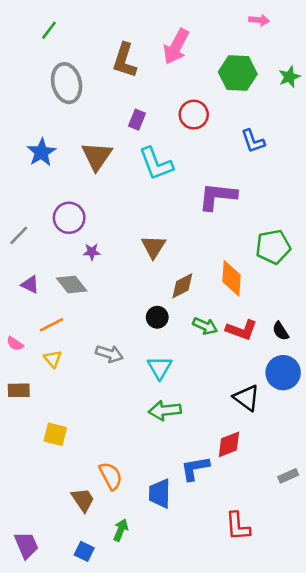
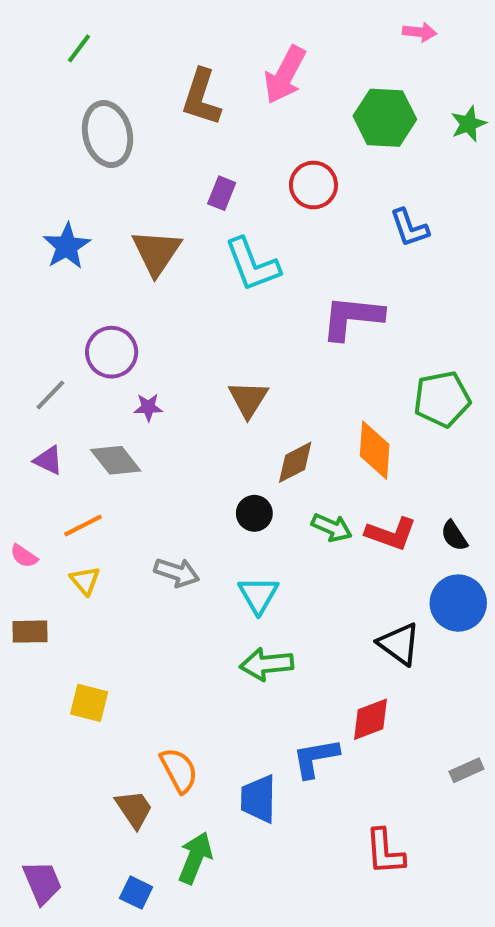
gray line: (19, 235) -> (50, 395), moved
green arrow: (121, 530) -> (195, 858), size x1.4

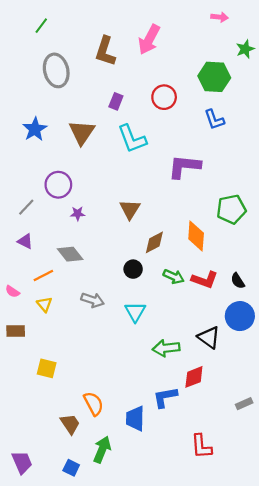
green hexagon: (385, 118) -> (214, 77), moved
green star: (468, 124) -> (245, 49), moved
gray diamond: (116, 460) -> (70, 254), moved
green arrow: (267, 664) -> (166, 348), moved

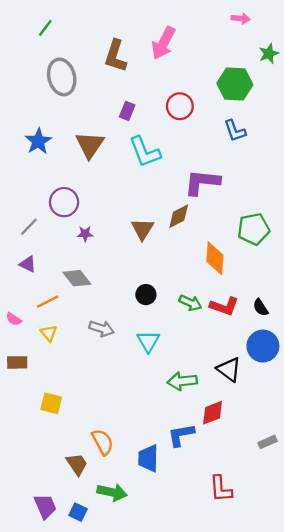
brown diamond: (154, 242) -> (179, 216), moved
green arrow: (102, 450) -> (112, 492), turned 80
purple trapezoid: (22, 462) -> (45, 506), moved

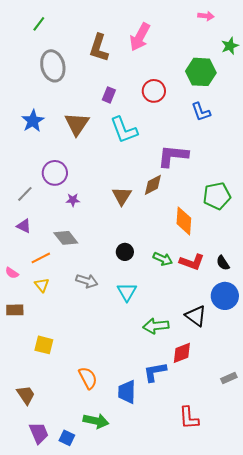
brown trapezoid: (77, 464) -> (26, 395), moved

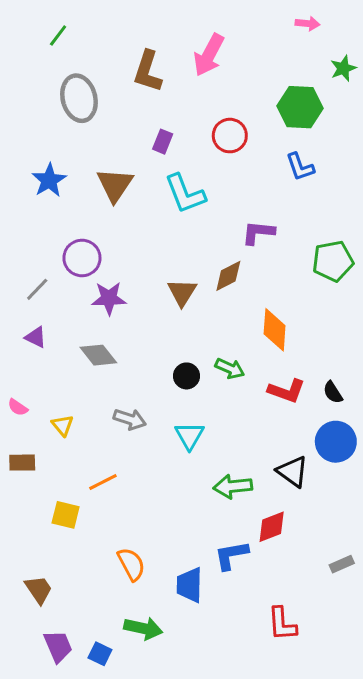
purple L-shape: (173, 156) -> (258, 233), size x0.7
green pentagon: (217, 196) -> (333, 261), moved
purple star: (73, 200) -> (109, 298), size x1.6
orange line: (41, 258) -> (103, 482), moved
green arrow: (163, 259) -> (230, 368), moved

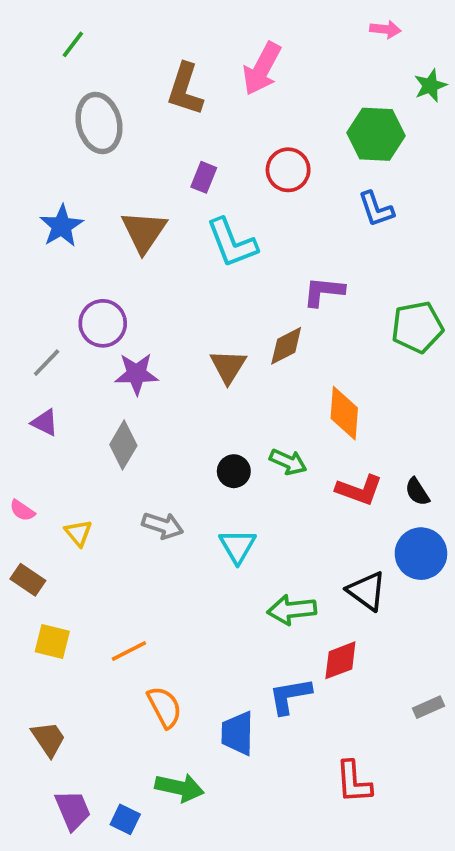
gray diamond: (98, 355) -> (123, 445), turned 69
brown rectangle: (22, 463) -> (28, 580), turned 35
orange line: (103, 482) -> (129, 651), moved
yellow square: (66, 515) -> (52, 642), moved

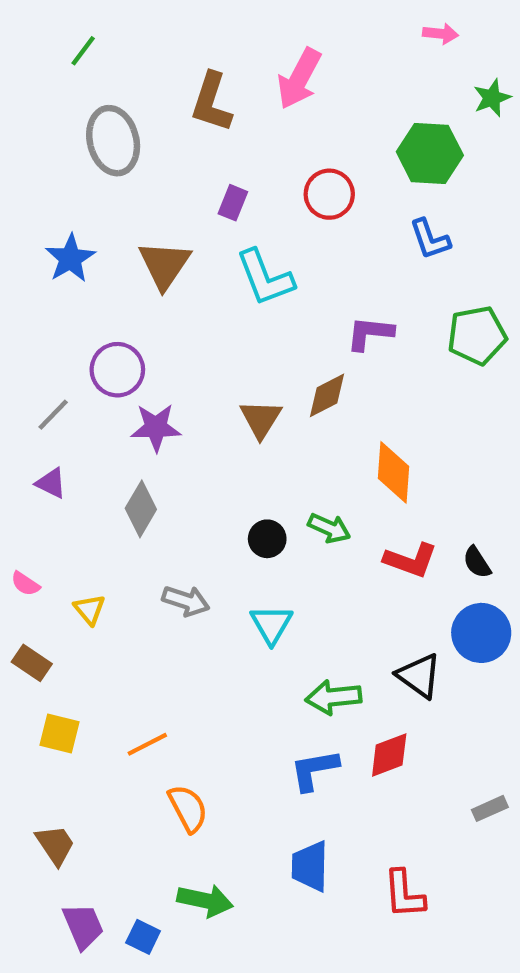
green pentagon: (417, 327) -> (477, 335), moved
blue L-shape: (290, 696) -> (314, 770), moved
blue trapezoid: (238, 733) -> (310, 866), moved

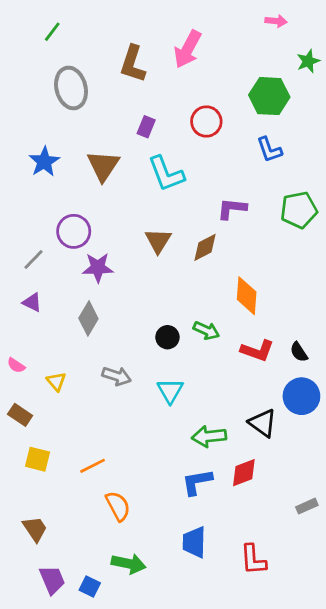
brown triangle: (261, 419) -> (158, 241), moved

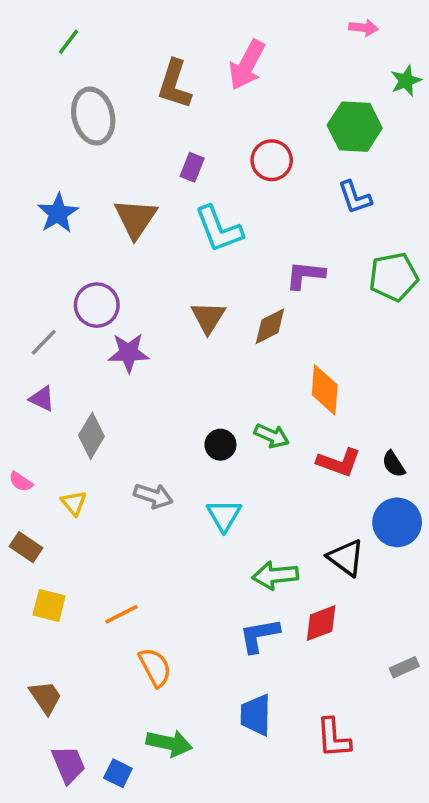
gray diamond: (88, 318) -> (91, 436), moved

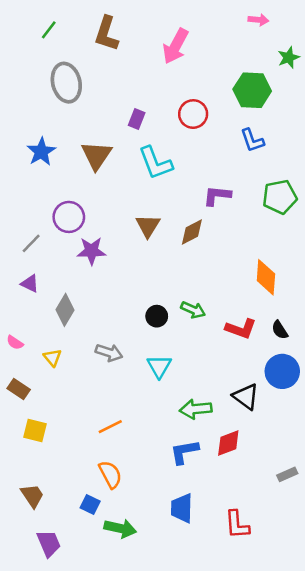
brown L-shape: (174, 84) -> (106, 34), moved
orange diamond: (325, 390) -> (266, 277), moved
orange line: (121, 614) -> (110, 427), moved
blue square: (118, 773) -> (90, 505), moved

